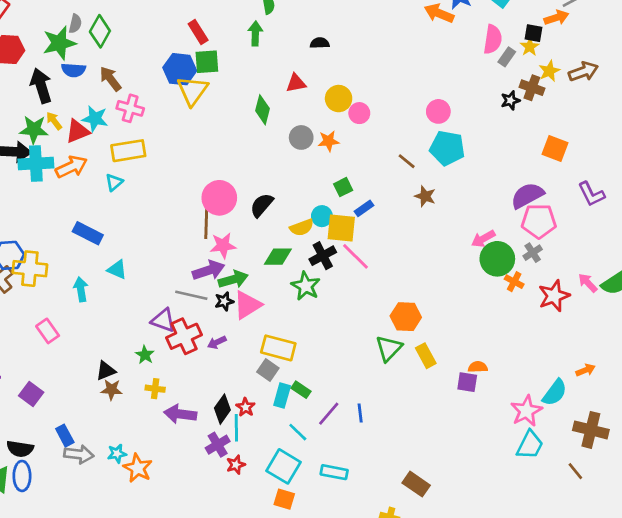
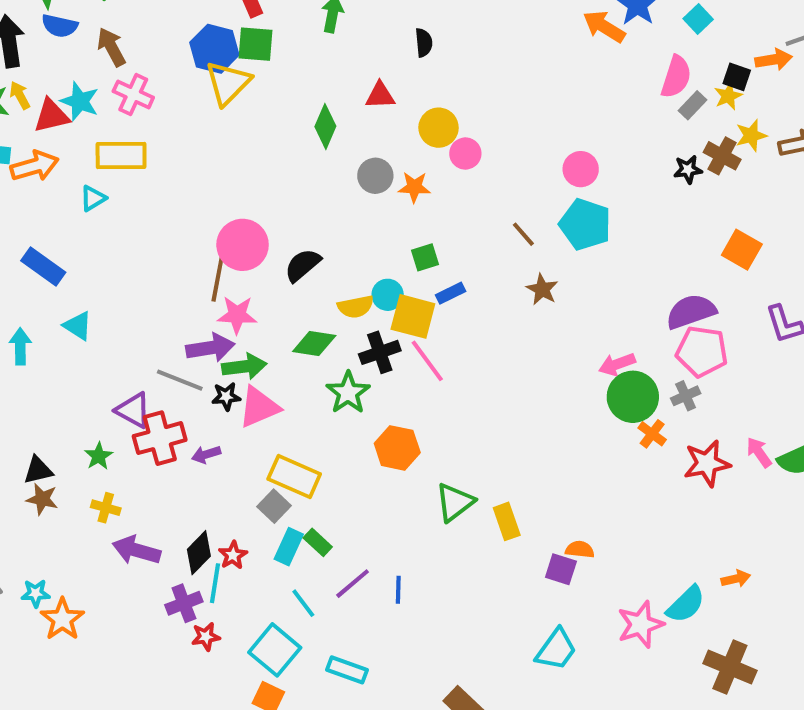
black semicircle: (320, 43) -> (424, 43), turned 78
orange hexagon: (406, 317) -> (397, 448), moved
cyan trapezoid: (530, 445) -> (556, 650), moved

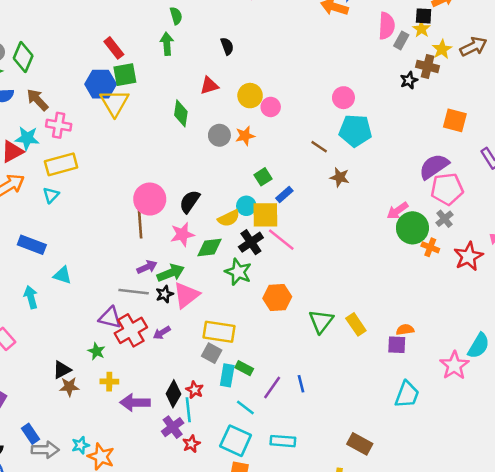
pink star: (237, 315) -> (182, 234), moved
purple arrow: (210, 348) -> (147, 267), size x0.7

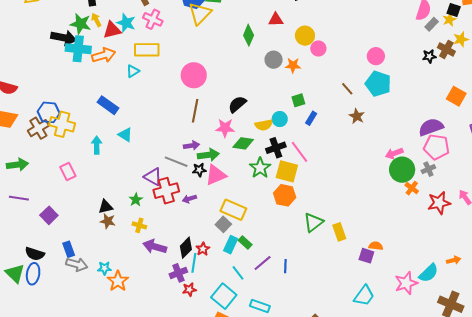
blue rectangle: (284, 195) -> (311, 118), turned -32
pink circle: (150, 199) -> (194, 75), moved
yellow square: (265, 215) -> (287, 171), moved

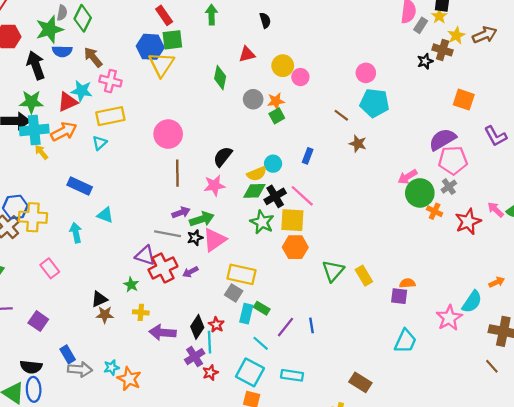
yellow arrow: (96, 20) -> (41, 152), moved
green square: (298, 100) -> (277, 116), moved
green diamond: (243, 143) -> (254, 191), moved

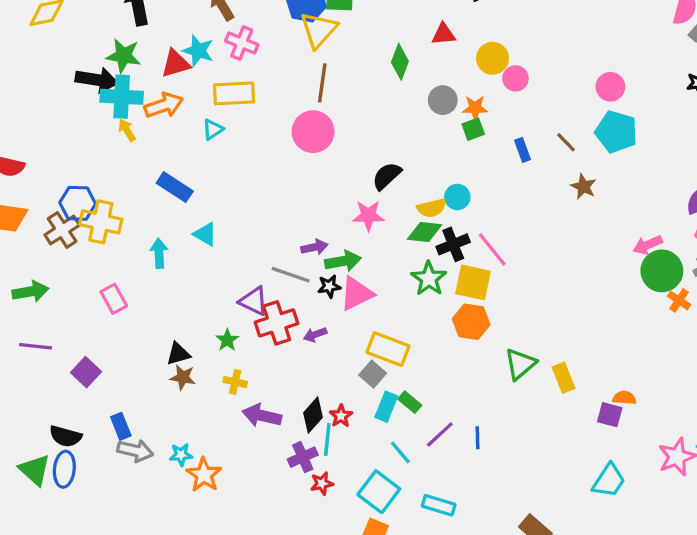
blue rectangle: (308, 156) -> (522, 150), moved, turned -49
brown line: (177, 173) -> (322, 83), moved

